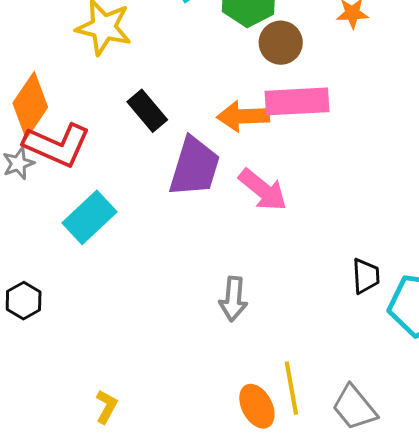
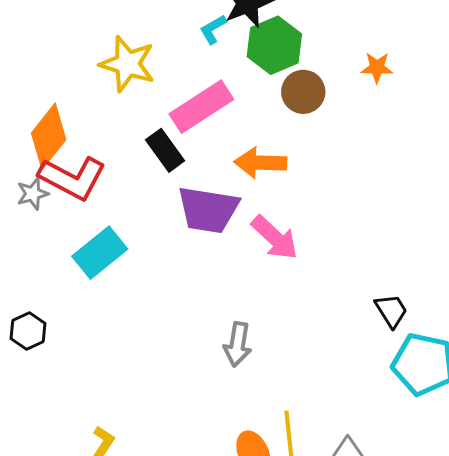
pink rectangle: (297, 101) -> (201, 107), moved, turned -34
purple trapezoid: (194, 167) -> (208, 210), turned 78
black trapezoid: (366, 276) -> (391, 311), moved, turned -33

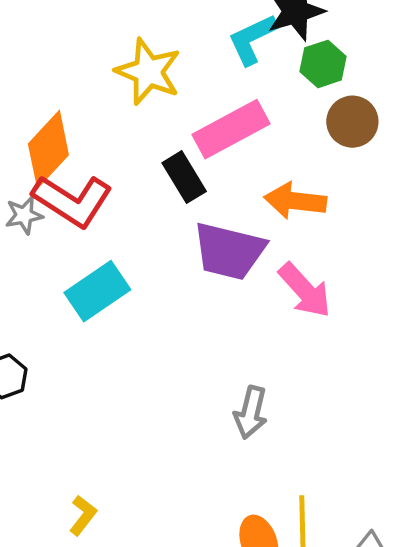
cyan L-shape: (213, 29) -> (252, 39), size x1.5
green hexagon: (274, 45) -> (323, 64), size x0.7

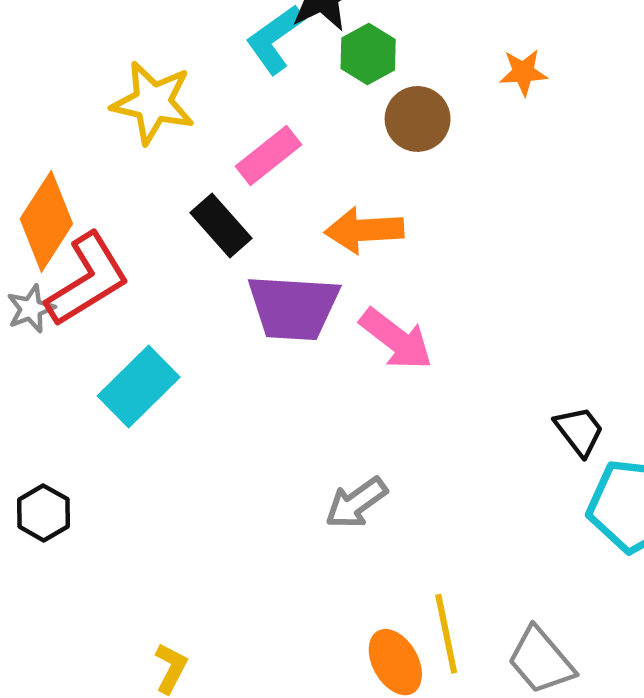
pink rectangle: (231, 129) -> (269, 155), size x0.7
red L-shape: (72, 201) -> (87, 280), turned -54
gray arrow: (251, 412) -> (356, 503), turned 51

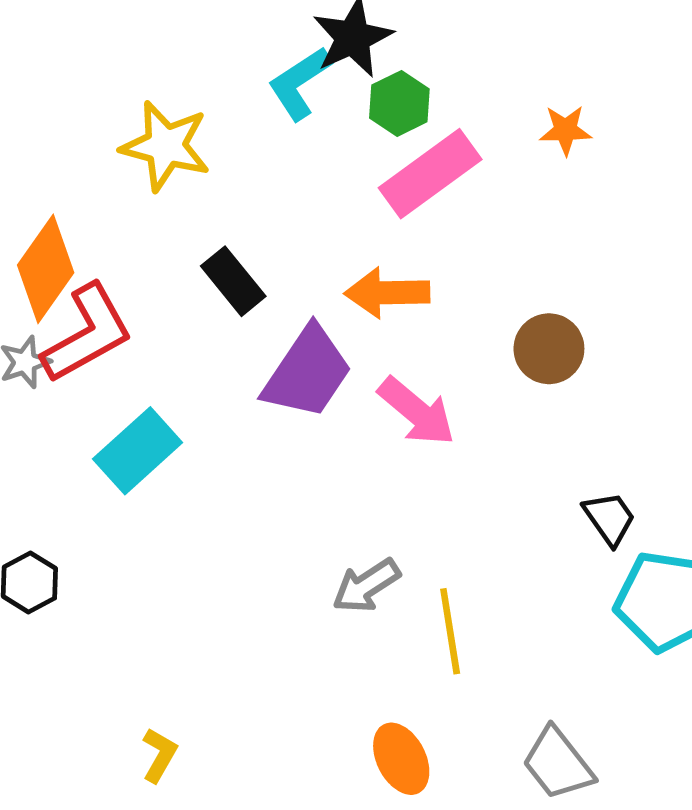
brown circle: (418, 119) -> (549, 349), moved
pink rectangle: (269, 155) -> (430, 174), moved, size x1.4
purple trapezoid: (293, 307) -> (307, 373), turned -62
yellow line: (446, 634) -> (450, 631), moved

